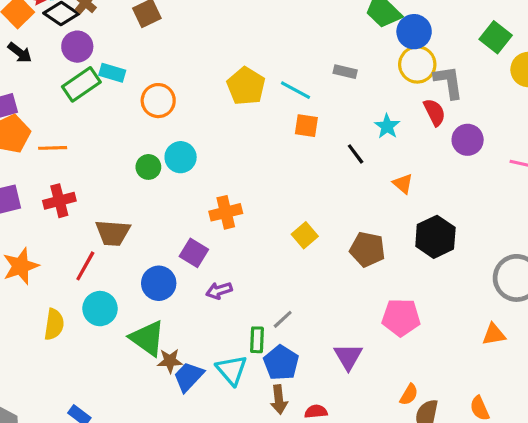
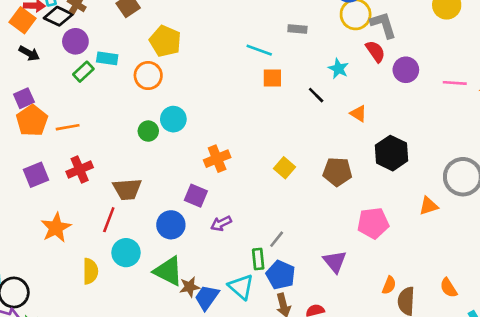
green rectangle: (81, 84) -> (83, 72), size x0.7
yellow pentagon: (246, 86) -> (165, 41), moved
orange triangle: (494, 334) -> (429, 206), moved

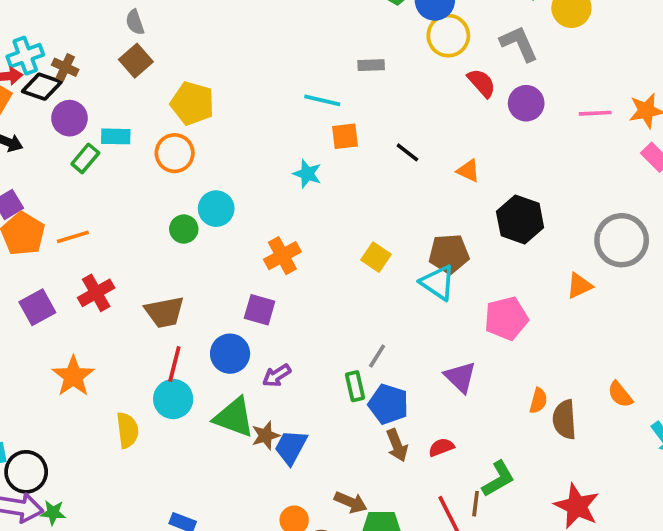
gray L-shape: (383, 25) -> (519, 44), moved
cyan star: (338, 69) -> (307, 174), moved
red line: (109, 220) -> (174, 364), moved
purple arrow: (221, 223) -> (277, 375), moved
cyan triangle: (241, 287) -> (438, 283), moved

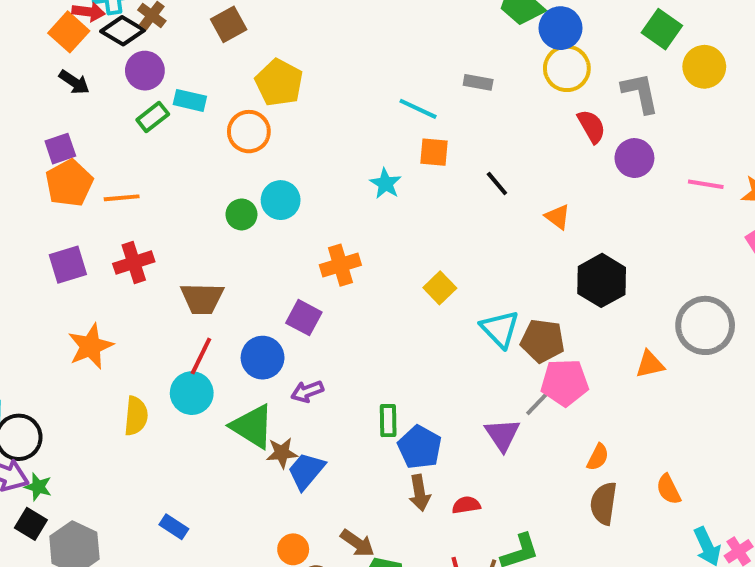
brown pentagon: (449, 254) -> (543, 341), moved
gray line: (377, 356) -> (537, 404), moved
orange semicircle: (538, 401) -> (598, 457), moved

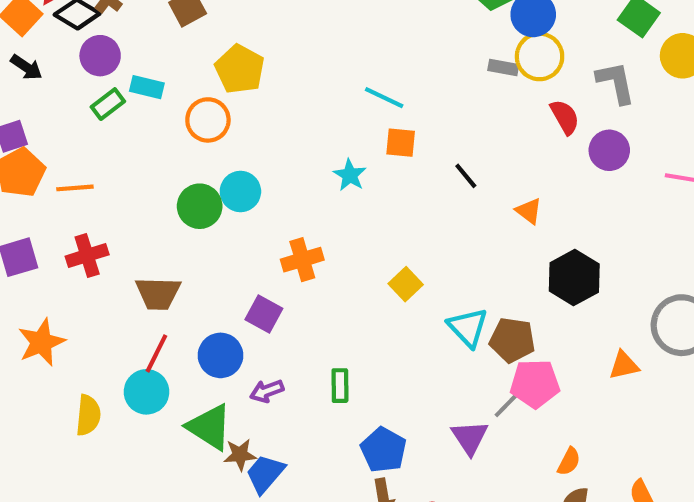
gray rectangle: (478, 82) -> (503, 68), moved
green circle: (241, 214) -> (200, 206), size x1.4
green rectangle: (388, 421) -> (340, 386), moved

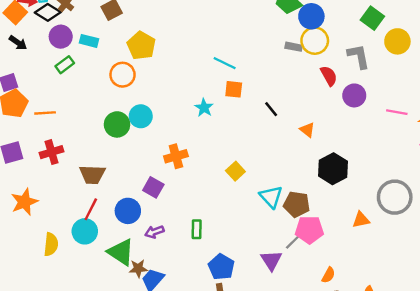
cyan rectangle: (147, 87) -> (89, 41), moved

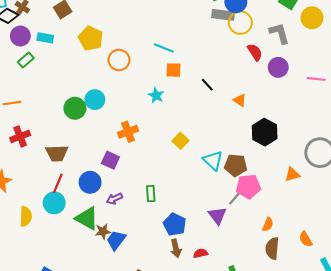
gray rectangle: (294, 47) -> (223, 15), moved, size x1.5
orange circle: (122, 75) -> (119, 60), moved
cyan star: (204, 108) -> (156, 95), moved

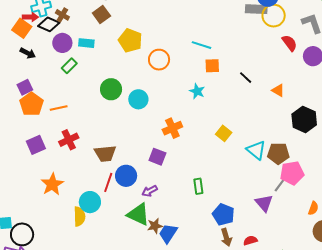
green circle: (75, 108) -> (111, 89), moved
blue circle: (90, 182) -> (126, 176), moved
purple arrow: (114, 199) -> (150, 191), moved
cyan circle: (54, 203) -> (90, 202), moved

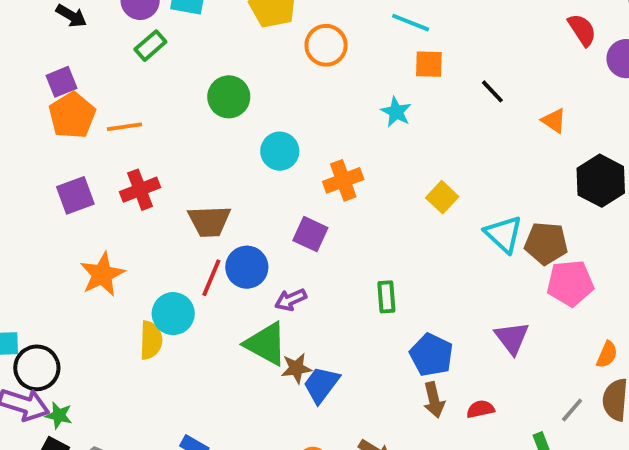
cyan circle: (138, 99) -> (280, 151), moved
gray line: (279, 185) -> (572, 410), moved

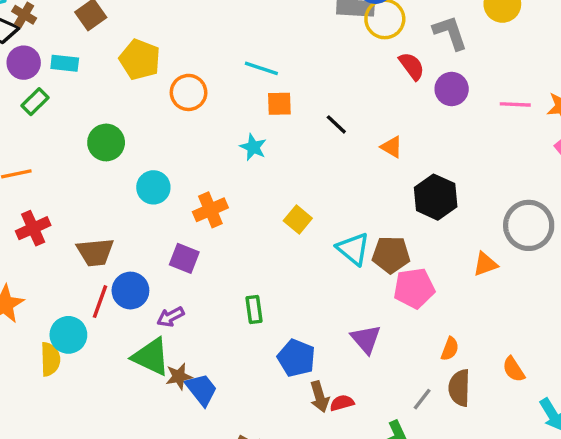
blue trapezoid: (321, 385) -> (201, 389), turned 108
brown arrow: (434, 400) -> (320, 397), moved

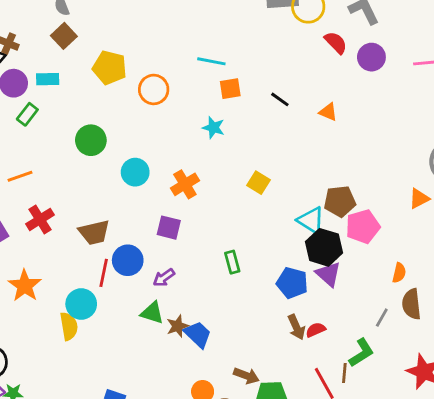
black hexagon: (436, 197) -> (324, 247), moved
cyan triangle: (353, 249) -> (311, 220), moved
green triangle: (151, 357) -> (152, 313), size x0.7
blue pentagon: (296, 358) -> (292, 283), moved

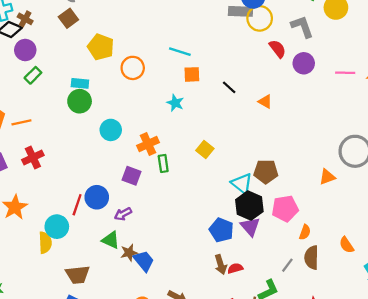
cyan rectangle: (48, 79) -> (80, 83), moved
pink pentagon: (363, 227) -> (285, 209), moved
brown trapezoid: (94, 232) -> (78, 275), moved
green rectangle: (232, 262) -> (163, 163), moved

